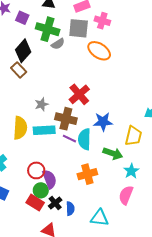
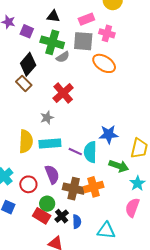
red cross: (79, 94) -> (63, 93), moved
brown cross: (66, 119) -> (74, 189), moved
red circle: (36, 170) -> (28, 184), moved
purple semicircle: (49, 179) -> (52, 174), moved

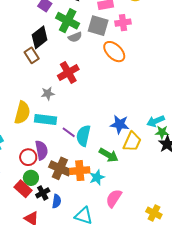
pink cross: (107, 33) -> (123, 23), turned -35
blue star: (109, 134) -> (120, 124), moved
cyan star: (137, 183) -> (97, 177), moved
red circle: (28, 184) -> (28, 157), moved

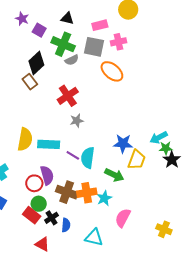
gray star: (48, 93) -> (77, 121), moved

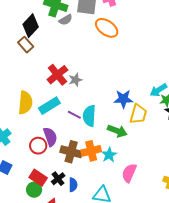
red cross: (68, 96) -> (57, 75), moved
cyan rectangle: (49, 144) -> (49, 106), turned -30
green circle: (39, 204) -> (34, 190), moved

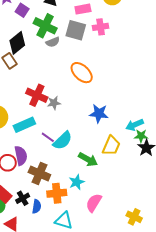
orange ellipse: (107, 28) -> (82, 73), moved
red cross: (57, 75) -> (37, 95), turned -35
blue star: (123, 99) -> (99, 114), moved
cyan semicircle: (89, 116) -> (63, 141), turned -145
orange cross: (91, 151) -> (57, 193), moved

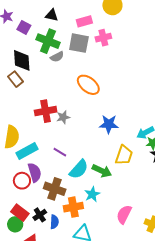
black diamond: (17, 43) -> (22, 60), turned -50
red cross: (37, 95) -> (46, 111), turned -30
cyan rectangle: (24, 125) -> (27, 151), moved
cyan semicircle: (63, 141) -> (79, 169), moved
pink semicircle: (94, 203) -> (124, 214), moved

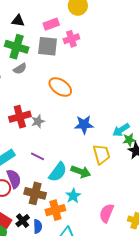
gray semicircle: (57, 57) -> (20, 69), moved
yellow trapezoid: (124, 155) -> (101, 154), turned -30

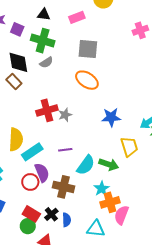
pink cross: (71, 39) -> (140, 30), moved
gray square: (48, 46) -> (88, 49), moved
purple line: (37, 156) -> (65, 150), turned -32
orange cross: (55, 210) -> (110, 202), moved
pink semicircle: (106, 213) -> (121, 215), moved

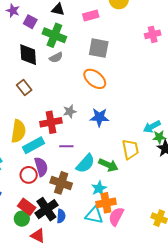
brown rectangle: (14, 81) -> (24, 87), moved
red cross: (47, 110) -> (51, 122), moved
blue star: (111, 117) -> (99, 117), moved
black cross: (51, 214) -> (46, 209), size x1.6
cyan triangle: (96, 229) -> (94, 215), moved

